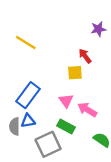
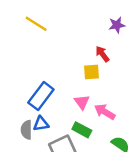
yellow line: (26, 43) -> (36, 24), moved

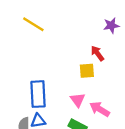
blue rectangle: (41, 96) -> (38, 94), turned -40

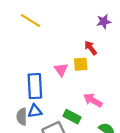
pink triangle: (78, 100) -> (61, 70), moved

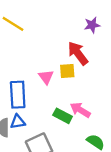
red arrow: (91, 48) -> (78, 53), size x1.5
green rectangle: (72, 117) -> (63, 116), moved

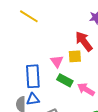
green rectangle: (63, 116) -> (65, 80), moved

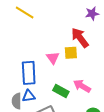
green rectangle: (65, 80) -> (61, 91), moved

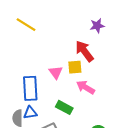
pink arrow: (82, 86) -> (85, 87), moved

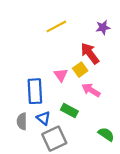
yellow line: (26, 25) -> (56, 26), moved, turned -60
yellow square: (75, 67) -> (80, 70), turned -32
blue triangle: (30, 113) -> (44, 118), moved, turned 48

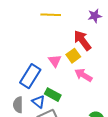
yellow line: (56, 26) -> (51, 15), turned 30
blue rectangle: (35, 91) -> (30, 76), turned 35
green rectangle: (69, 111) -> (53, 95), moved

